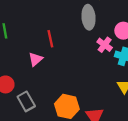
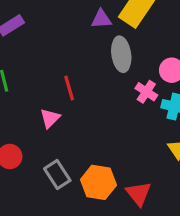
gray rectangle: (26, 101) -> (57, 175), moved

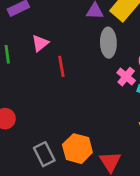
pink triangle: (50, 118) -> (40, 43), moved
gray rectangle: (57, 175) -> (44, 154), moved

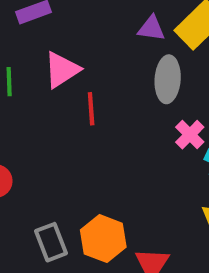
pink triangle: (40, 43) -> (62, 70), size x1.4

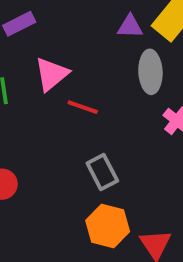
red line: (91, 109) -> (83, 107), turned -60
gray rectangle: (51, 242) -> (102, 172), moved

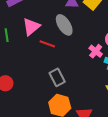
gray ellipse: (150, 72) -> (64, 25), moved, turned -30

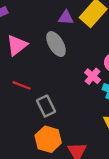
red line: (47, 44) -> (22, 85), moved

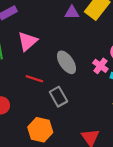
gray ellipse: (56, 44) -> (66, 62), moved
orange hexagon: (48, 139) -> (40, 130), moved

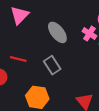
red line: (34, 79) -> (18, 59), moved

